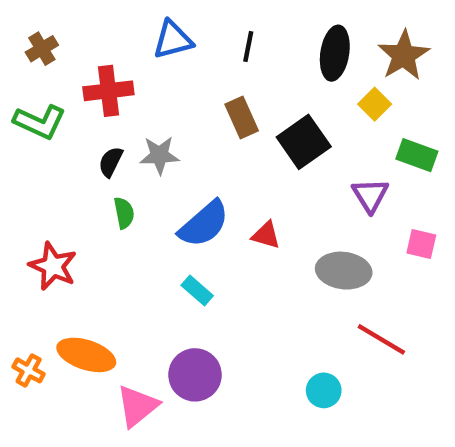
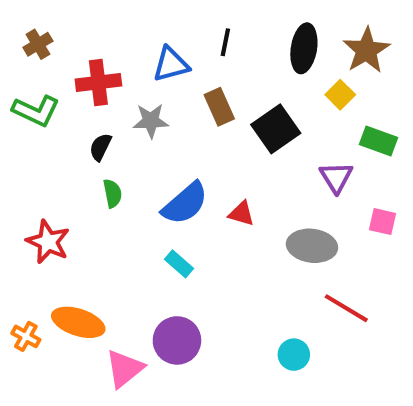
blue triangle: (173, 40) -> (171, 64), moved
gray star: (159, 155) -> (151, 121), moved

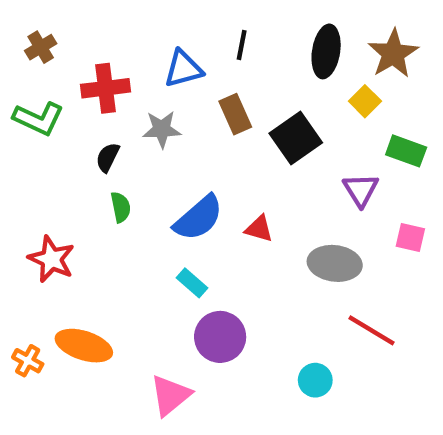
purple circle: (177, 340) -> (220, 337), moved
pink triangle: (125, 369) -> (170, 395), moved

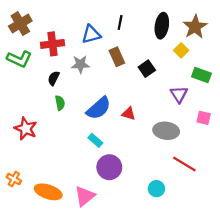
brown cross: (41, 47) -> (20, 24), size x1.5
black square: (296, 138) -> (147, 69), size x0.7
orange ellipse: (84, 346) -> (48, 192), moved

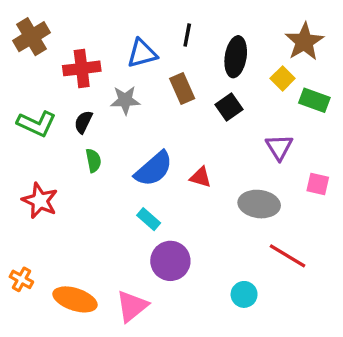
black ellipse: (162, 26) -> (236, 57), moved
green L-shape: (19, 59) -> (37, 124), moved
green rectangle: (201, 75) -> (314, 100), moved

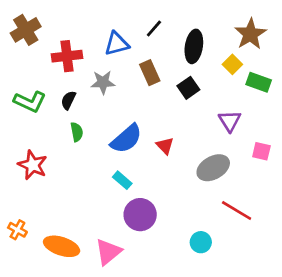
black line: (187, 35) -> (154, 29), turned 30
red triangle: (201, 177) -> (165, 146), turned 30
gray ellipse: (259, 204) -> (213, 168), turned -36

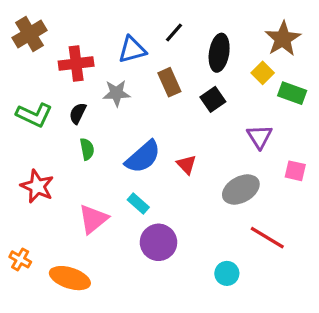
pink triangle: (108, 252) -> (93, 219), moved

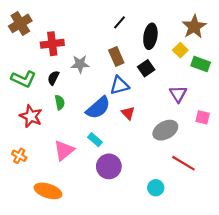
blue triangle: (132, 50) -> (119, 85), moved
red star: (37, 186) -> (31, 116), moved
orange cross: (20, 259) -> (19, 156), moved

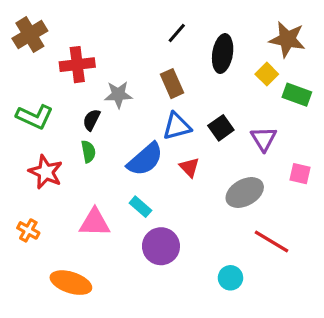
brown star: (194, 27) -> (287, 39), turned -30
black square: (146, 68) -> (221, 128), moved
black semicircle: (53, 78) -> (91, 120), moved
pink triangle: (64, 150) -> (95, 223), turned 40

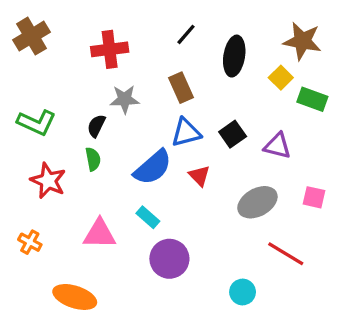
red cross: (77, 65) -> (110, 49), moved
purple triangle: (264, 139) -> (277, 146), turned -44
pink square: (300, 174) -> (314, 197), moved

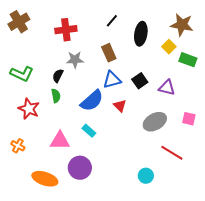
purple circle: (169, 259) -> (80, 168), moved

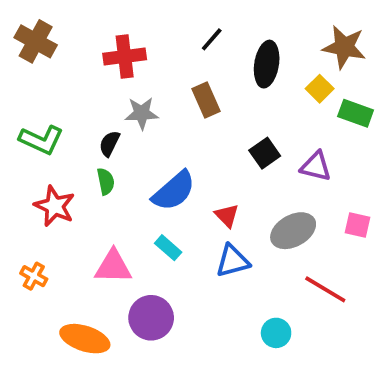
brown cross: (19, 22) -> (36, 41), turned -30
blue triangle: (112, 80) -> (233, 261), moved
red triangle: (120, 106) -> (227, 216), moved

